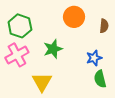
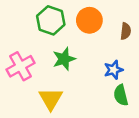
green hexagon: (20, 26) -> (51, 20), moved

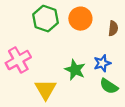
green star: (64, 59) -> (75, 70), moved, turned -30
green semicircle: (121, 95) -> (109, 86), turned -42

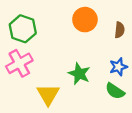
green hexagon: (46, 19) -> (23, 29), moved
blue star: (102, 63) -> (118, 67), moved

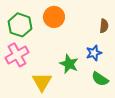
orange circle: (85, 20) -> (54, 17), moved
blue star: (118, 67) -> (94, 53), moved

